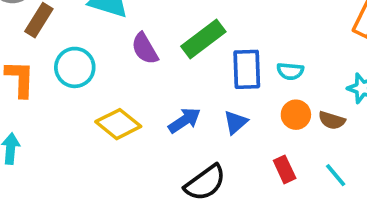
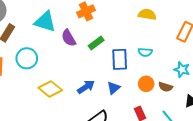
green rectangle: (203, 39) -> (96, 43), size x0.7
purple semicircle: (145, 49) -> (69, 38), moved
cyan semicircle: (290, 71) -> (145, 52), moved

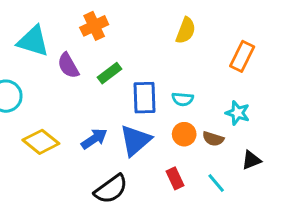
yellow semicircle: (147, 14) -> (186, 30), turned 102
cyan semicircle: (145, 52) -> (183, 99), moved
blue triangle: (113, 88) -> (135, 140), size x1.6

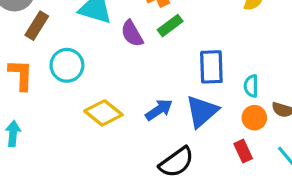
green rectangle: (109, 73) -> (170, 26), moved
cyan semicircle: (183, 99) -> (251, 86), moved, turned 85
orange circle: (184, 134) -> (254, 118), moved

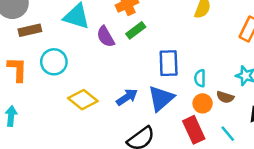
brown rectangle: (37, 26) -> (30, 30), turned 45
red rectangle: (243, 151) -> (194, 130), size x1.5

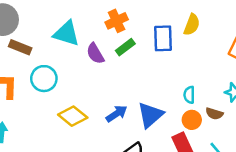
brown rectangle: (30, 30) -> (20, 47), turned 35
blue rectangle: (169, 63) -> (163, 38), moved

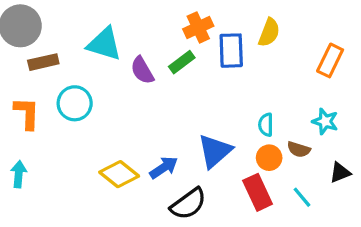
orange cross: (117, 21) -> (198, 27), moved
brown rectangle: (20, 47) -> (43, 62), turned -35
blue arrow: (117, 114) -> (164, 168), moved
yellow diamond: (73, 116) -> (119, 174), moved

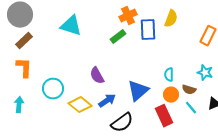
brown rectangle: (43, 62) -> (24, 41), moved, turned -30
purple semicircle: (142, 70) -> (97, 76), moved
cyan circle: (75, 103) -> (53, 89), moved
cyan line: (302, 197) -> (191, 108), moved

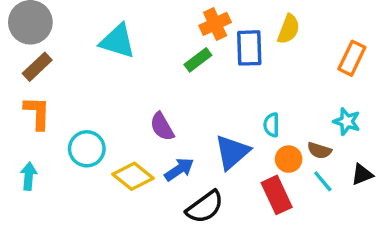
cyan semicircle: (169, 75) -> (271, 125), moved

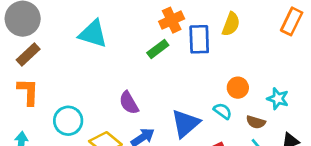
orange rectangle: (352, 58) -> (292, 21), moved
cyan semicircle: (271, 125) -> (223, 111), moved, turned 126
orange circle: (289, 159) -> (238, 88), moved

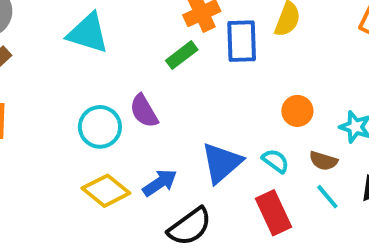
purple semicircle: (129, 103) -> (144, 111), moved
cyan semicircle: (223, 111) -> (275, 161), moved
cyan circle: (68, 121) -> (100, 127), moved

